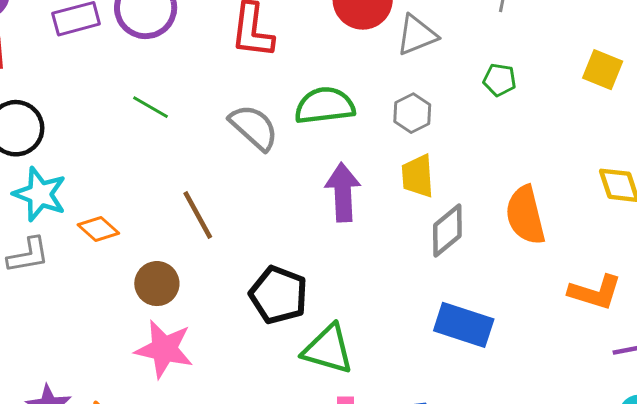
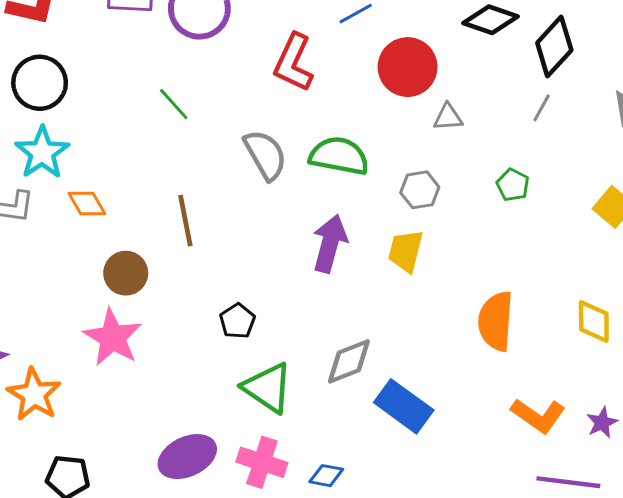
gray triangle: (417, 35) -> (448, 117), size x0.7
gray diamond: (447, 230) -> (349, 361), moved
black pentagon: (278, 295) -> (237, 321), size x0.6

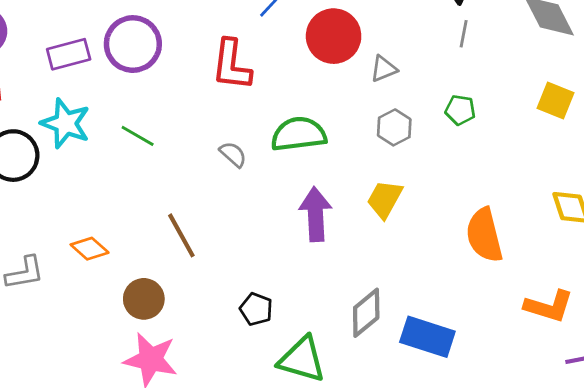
cyan star: (42, 153) -> (66, 123), moved
gray semicircle: (265, 155) -> (233, 154), size x0.6
gray hexagon: (420, 190) -> (394, 127), moved
yellow trapezoid: (406, 251) -> (385, 199), turned 33

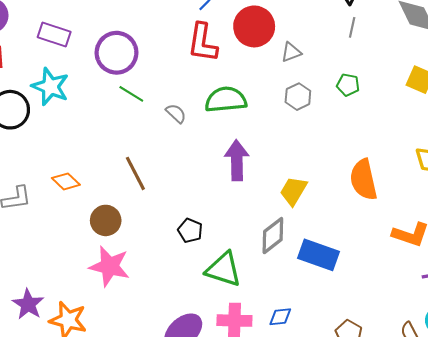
purple circle: (133, 44) -> (116, 53), moved
purple rectangle: (69, 54) -> (54, 35), turned 32
red L-shape: (232, 65) -> (203, 43), moved
green line: (138, 136) -> (131, 94), moved
yellow trapezoid: (385, 199) -> (293, 191), moved

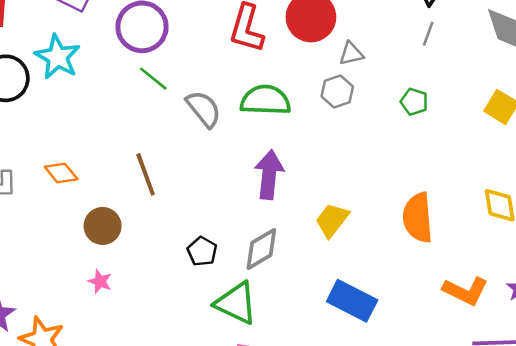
gray hexagon: (298, 97) -> (337, 91), moved
gray semicircle: (176, 113) -> (204, 109), size x1.5
gray diamond: (273, 236) -> (261, 249), moved
pink star: (109, 266) -> (100, 281), size x0.5

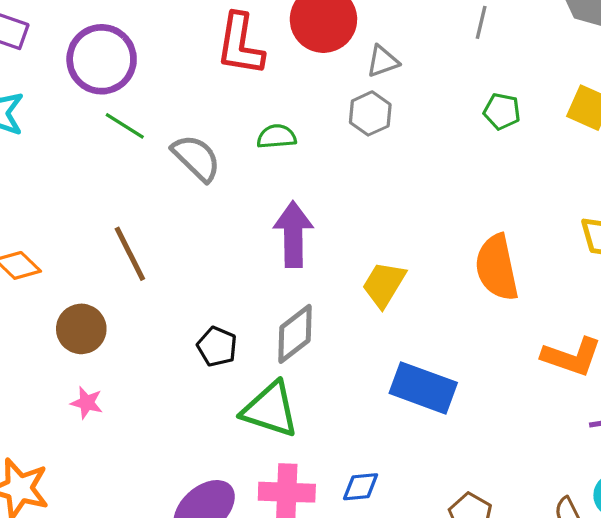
green semicircle: (265, 100) -> (277, 136), size x0.6
green pentagon: (414, 102) -> (502, 111), moved

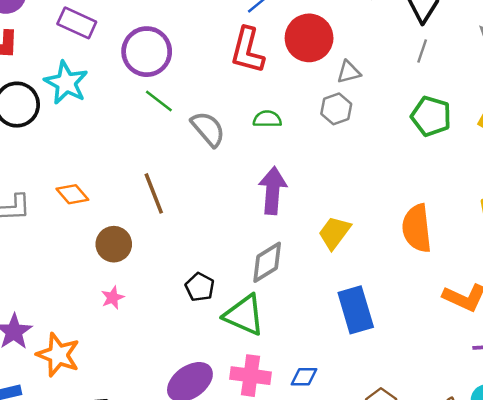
green pentagon: (502, 111) -> (431, 116), size x1.5
black pentagon: (217, 347) -> (200, 287), moved
blue rectangle: (423, 388) -> (356, 310), turned 48
pink star: (87, 403) -> (113, 298), turned 30

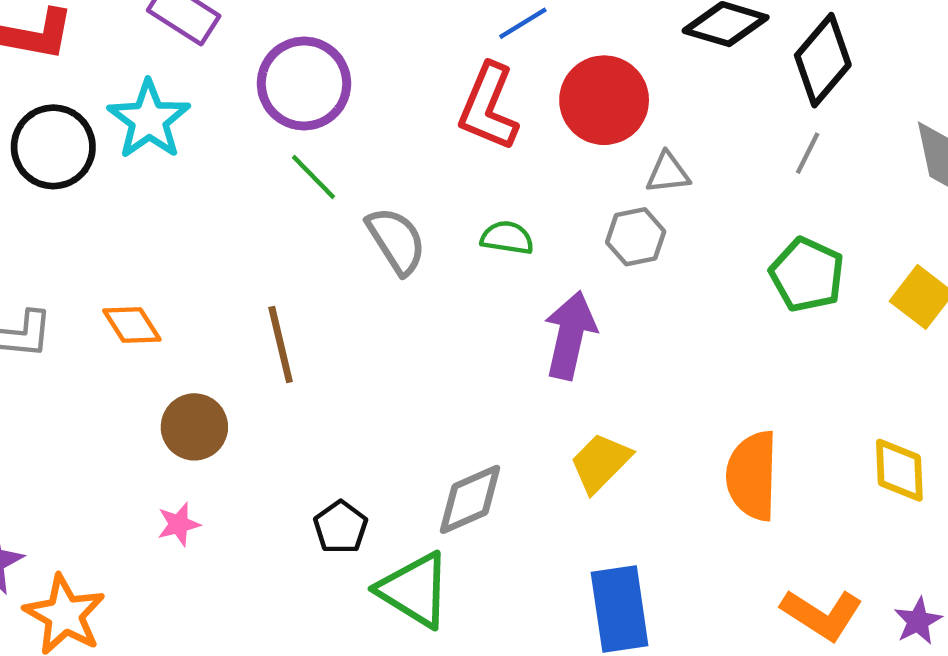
purple arrow: (273, 191) -> (570, 335), moved

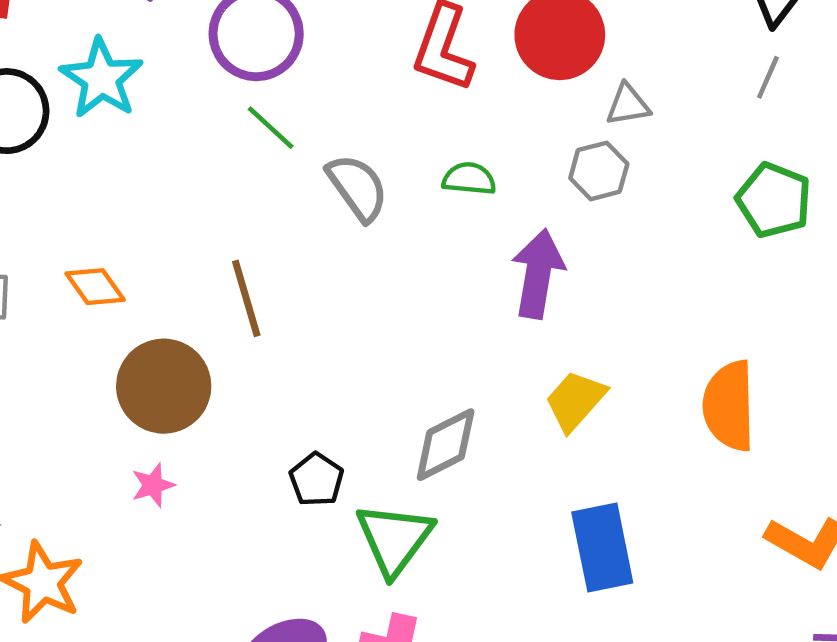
brown circle: (194, 427) -> (164, 386), size x1.4
green triangle: (414, 590) -> (394, 539), turned 38

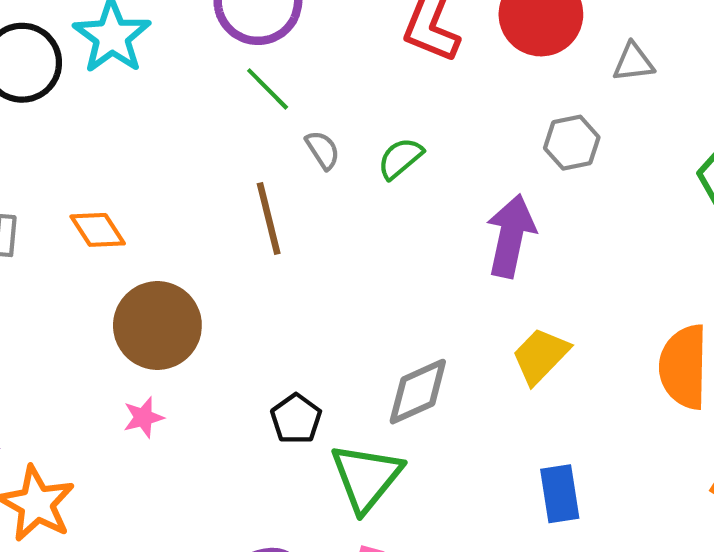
gray triangle: (628, 105) -> (633, 62), moved
green semicircle: (469, 179) -> (400, 158), moved, turned -48
gray semicircle: (358, 188) -> (323, 150), moved, size x0.6
brown line: (246, 298) -> (269, 219), moved
blue rectangle: (602, 547) -> (560, 494), size x0.7

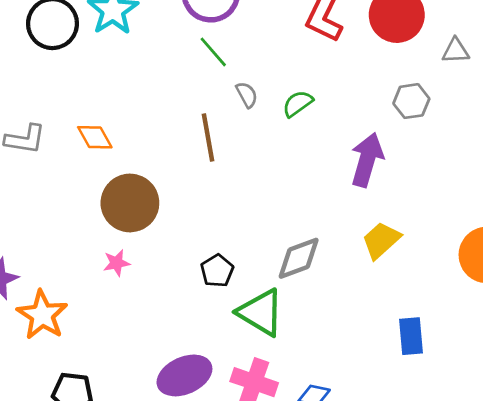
green triangle: (366, 477) -> (261, 312), turned -42
blue rectangle: (560, 494) -> (411, 336), moved

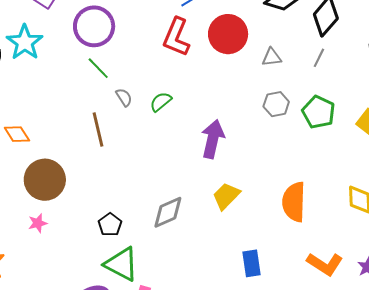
gray hexagon: (411, 101) -> (276, 104), moved
green triangle: (261, 312) -> (121, 264), moved

